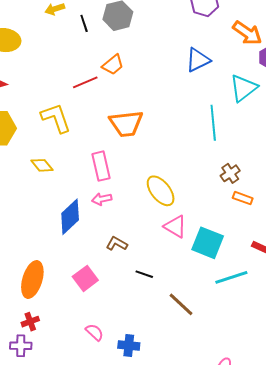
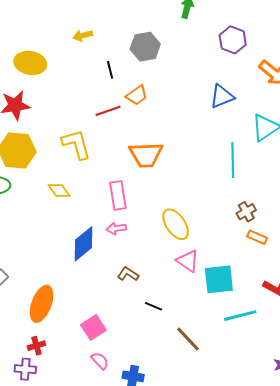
black line: (84, 23) -> (110, 70), moved
cyan square: (208, 243) -> (219, 279), turned -32
pink square: (85, 278) -> (93, 327), moved

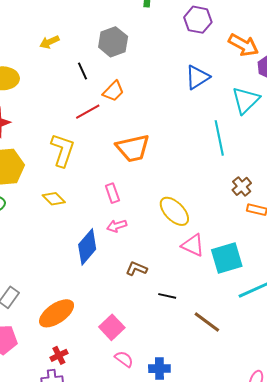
yellow L-shape: (76, 144) -> (63, 150), turned 44
pink rectangle: (118, 195) -> (112, 193), size x0.7
orange ellipse: (42, 304) -> (57, 313), turned 45

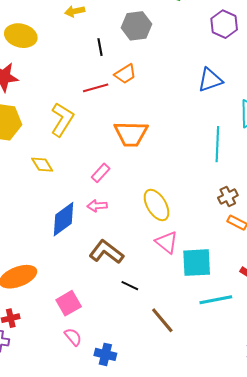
pink rectangle: (112, 193) -> (101, 173), turned 48
brown L-shape: (136, 269) -> (106, 252), size x1.6

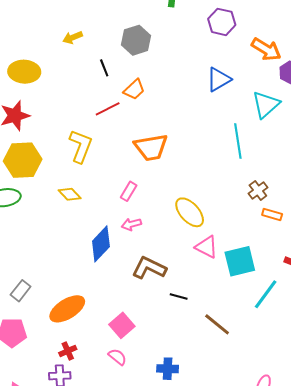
cyan line: (216, 300) -> (266, 294), turned -32
pink semicircle: (73, 337) -> (117, 357), moved

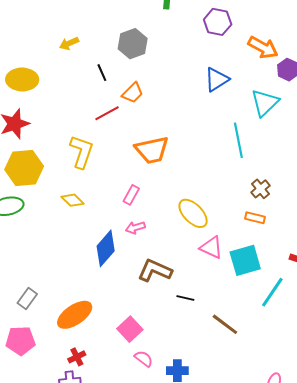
orange rectangle: (272, 214) -> (255, 218), moved
pink semicircle: (117, 357) -> (144, 359), moved

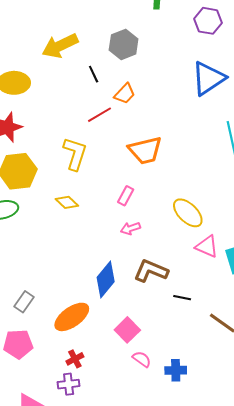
yellow arrow: (69, 43) -> (60, 46), size x1.8
blue triangle: (217, 79) -> (208, 78), size x1.4
blue diamond: (106, 248) -> (106, 280), moved

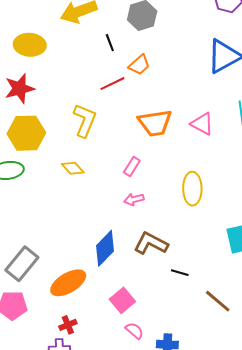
yellow ellipse: (188, 213) -> (192, 189), turned 40
pink triangle: (207, 246) -> (202, 124), moved
gray rectangle: (24, 302) -> (22, 264), size x1.6

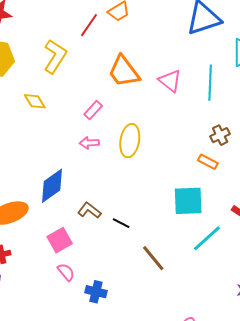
red line: (112, 84) -> (89, 25), turned -40
orange trapezoid: (155, 123) -> (124, 71), turned 51
yellow ellipse: (192, 189) -> (130, 141), moved
brown L-shape: (151, 243) -> (89, 210), moved, size x0.7

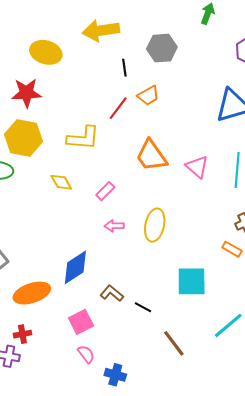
yellow L-shape: (55, 56) -> (83, 138), turned 60
pink rectangle: (93, 110) -> (105, 191), moved
cyan square: (188, 201) -> (192, 281), moved

